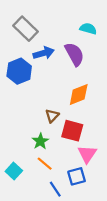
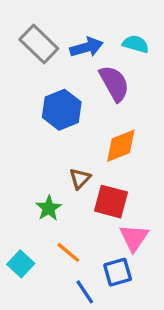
blue arrow: (44, 53) -> (86, 47), moved
blue hexagon: (19, 71) -> (62, 110), moved
green star: (40, 141) -> (49, 208), moved

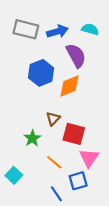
gray rectangle: (39, 44) -> (26, 29), turned -30
orange diamond: (121, 146) -> (69, 86), moved
orange line: (68, 252) -> (54, 162), moved

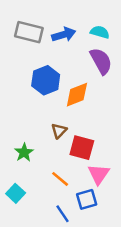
purple semicircle: (76, 55) -> (101, 61), moved
green star: (32, 138) -> (24, 152), moved

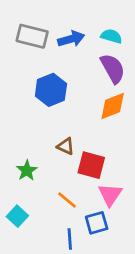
orange diamond: (77, 95) -> (113, 106), moved
brown triangle: (59, 131) -> (66, 146), turned -49
blue line: (63, 214) -> (70, 239), turned 30

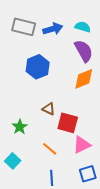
pink triangle: (110, 195) -> (82, 145), turned 30
blue square: (97, 223) -> (88, 174), moved

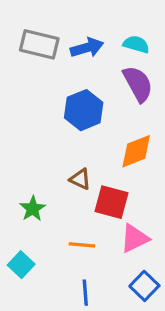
blue hexagon: (38, 67) -> (84, 110), moved
orange diamond: (84, 79) -> (136, 151), moved
orange line: (50, 149) -> (82, 245), turned -35
blue square: (88, 174) -> (144, 286), turned -30

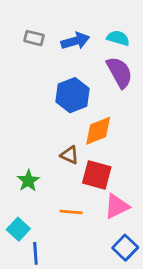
gray rectangle: (39, 44) -> (34, 38), size x0.6
orange diamond: (136, 151) -> (98, 131), moved
blue line: (85, 293) -> (35, 253), moved

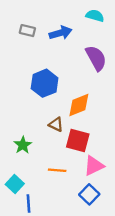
cyan semicircle: (118, 38) -> (95, 16), moved
blue hexagon: (72, 95) -> (45, 83), moved
blue square: (125, 248) -> (89, 194), moved

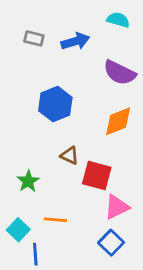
purple semicircle: (96, 58) -> (120, 73), turned 145
orange diamond: (79, 105) -> (118, 121), moved
orange line: (57, 170) -> (55, 220), moved

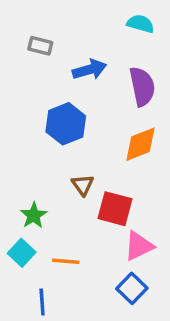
blue arrow: (75, 41) -> (90, 69), moved
purple semicircle: (120, 73) -> (142, 86), turned -128
brown triangle: (70, 156) -> (83, 185), turned 30
cyan square: (18, 230) -> (22, 253), moved

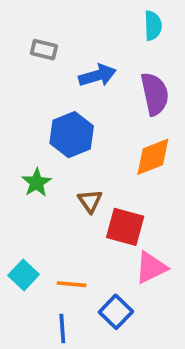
cyan semicircle: (140, 24) -> (153, 26), turned 72
green star: (34, 215) -> (37, 183), moved
blue square: (132, 288) -> (116, 312), moved
blue line: (42, 302) -> (62, 328), moved

